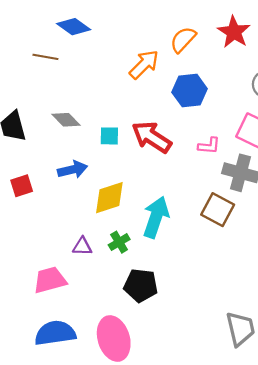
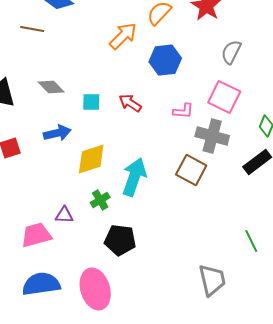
red arrow: (152, 137) -> (130, 103), size x0.6
purple triangle: (82, 246) -> (64, 215), moved

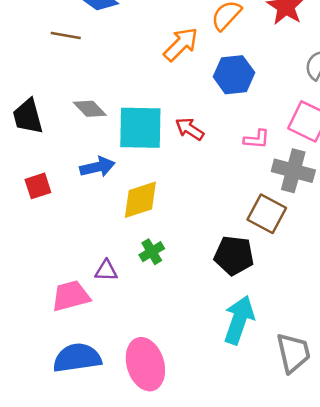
cyan square: (91, 102) -> (140, 128), size x2.0
cyan arrow: (134, 177) -> (239, 320), moved
black pentagon: (120, 240) -> (234, 255), moved

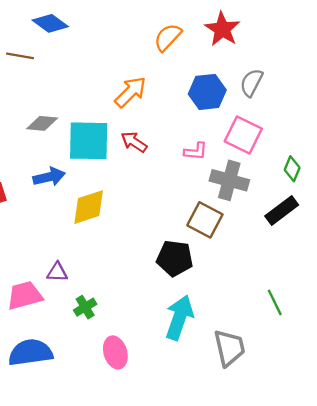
orange arrow: (181, 44) -> (130, 92), moved
blue hexagon: (234, 75) -> (207, 92), moved
gray diamond: (90, 109) -> (42, 123), turned -40
green cross: (152, 252) -> (85, 307), moved
pink ellipse: (145, 364) -> (115, 352), moved, size x0.7

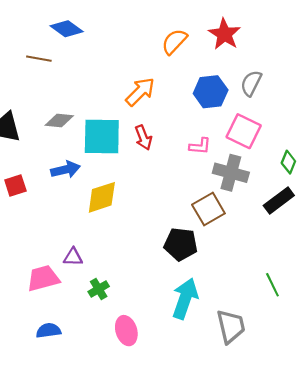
red arrow: (134, 142) -> (143, 138), turned -145
brown square: (205, 220) -> (208, 209), turned 32
blue semicircle: (30, 352) -> (48, 331), size x0.6

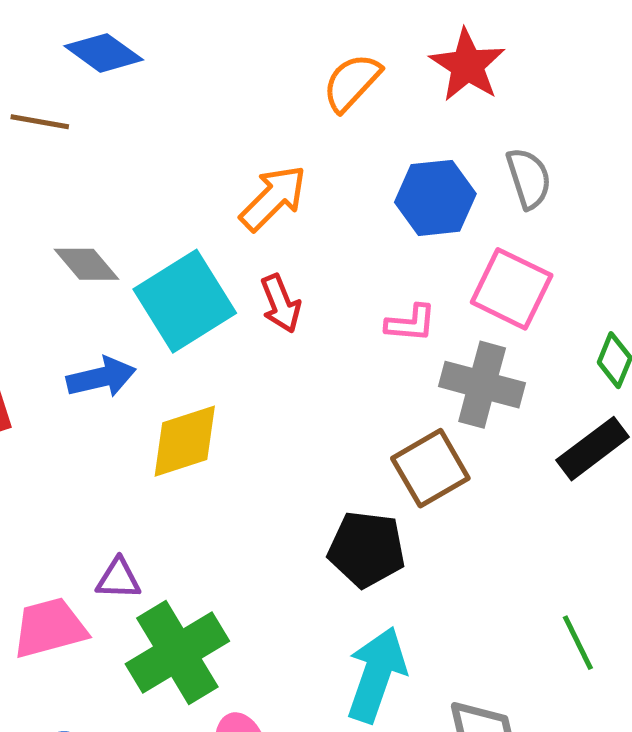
gray semicircle: (251, 83) -> (529, 178), turned 135
gray diamond: (59, 121) -> (86, 264), turned 44
cyan square: (102, 137) -> (185, 301), turned -33
green cross: (99, 289) -> (177, 652), size x2.0

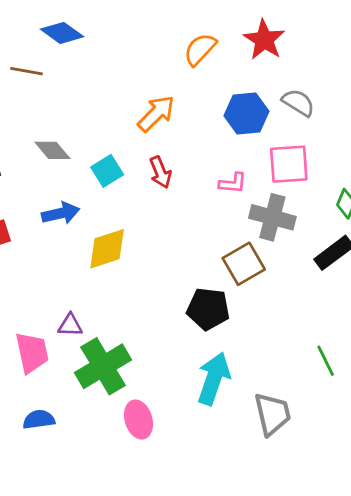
gray semicircle: (529, 178) -> (298, 103), turned -40
pink square: (512, 289) -> (289, 164), turned -30
cyan square: (185, 301) -> (107, 171), size x0.6
pink trapezoid: (50, 628) -> (32, 353), turned 93

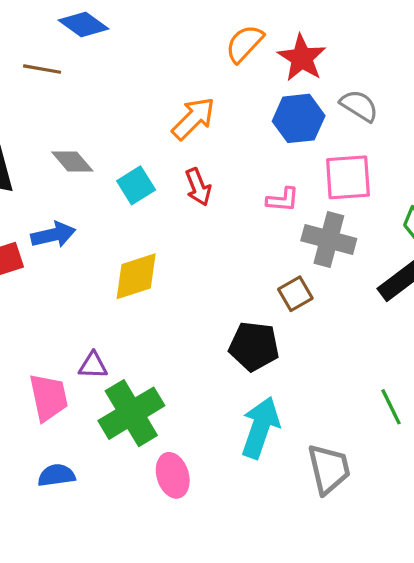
red star: (264, 40) -> (302, 58), moved
blue arrow: (61, 213) -> (53, 235), moved
brown square: (244, 264) -> (295, 294), size x0.7

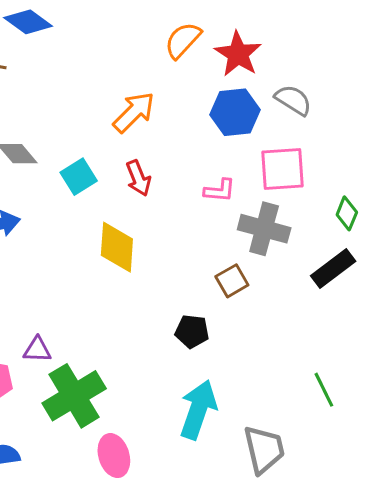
yellow diamond: (136, 276) -> (117, 247), moved, turned -68
black pentagon: (254, 346) -> (192, 331), size x0.7

